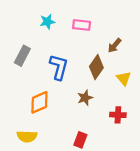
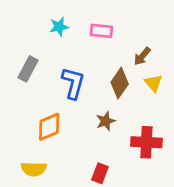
yellow triangle: (124, 78) -> (153, 83), moved
red cross: (118, 115) -> (146, 142), size x1.5

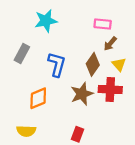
cyan star: (59, 27) -> (46, 21), size x1.5
pink rectangle: (101, 31) -> (103, 24), moved
brown star: (106, 121) -> (82, 94), size x1.5
red cross: (146, 142) -> (110, 90), moved

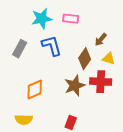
pink rectangle: (103, 24) -> (71, 19), moved
blue L-shape: (57, 64) -> (52, 46), moved, turned -30
yellow triangle: (119, 64) -> (109, 59), turned -32

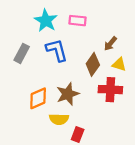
cyan star: (42, 19) -> (46, 21), turned -30
brown star: (75, 86) -> (68, 94), moved
yellow semicircle: (24, 120) -> (59, 119), moved

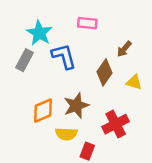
cyan star: (46, 21) -> (39, 33), moved
yellow triangle: (119, 64) -> (134, 82), moved
red cross: (110, 90) -> (116, 124), moved, turned -30

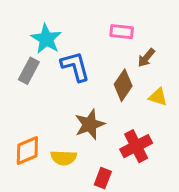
pink rectangle: (87, 23) -> (122, 32), moved
orange diamond: (43, 111) -> (27, 150), moved
yellow semicircle: (66, 134) -> (64, 158), moved

